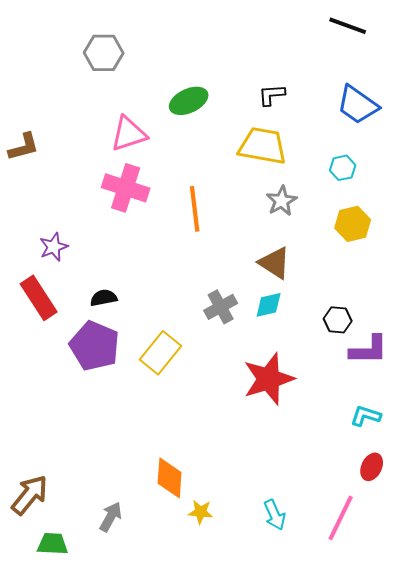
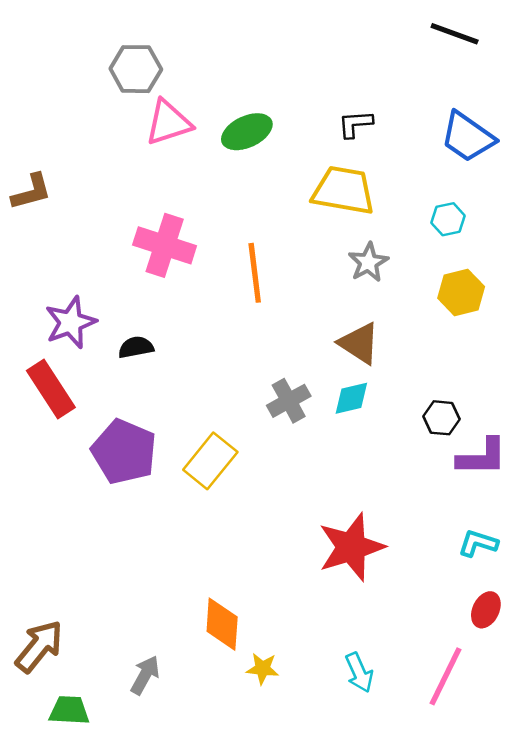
pink triangle: (129, 134) -> (169, 123), moved
purple star: (54, 247) -> (71, 322), size x1.4
black semicircle: (104, 298) -> (136, 347), moved
red star: (269, 379) -> (351, 547), moved

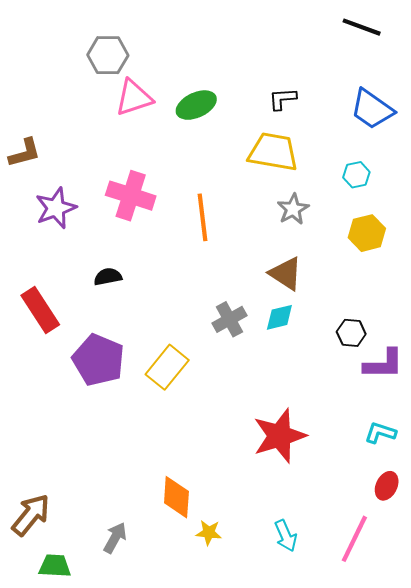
purple star: (71, 322) -> (56, 208), moved

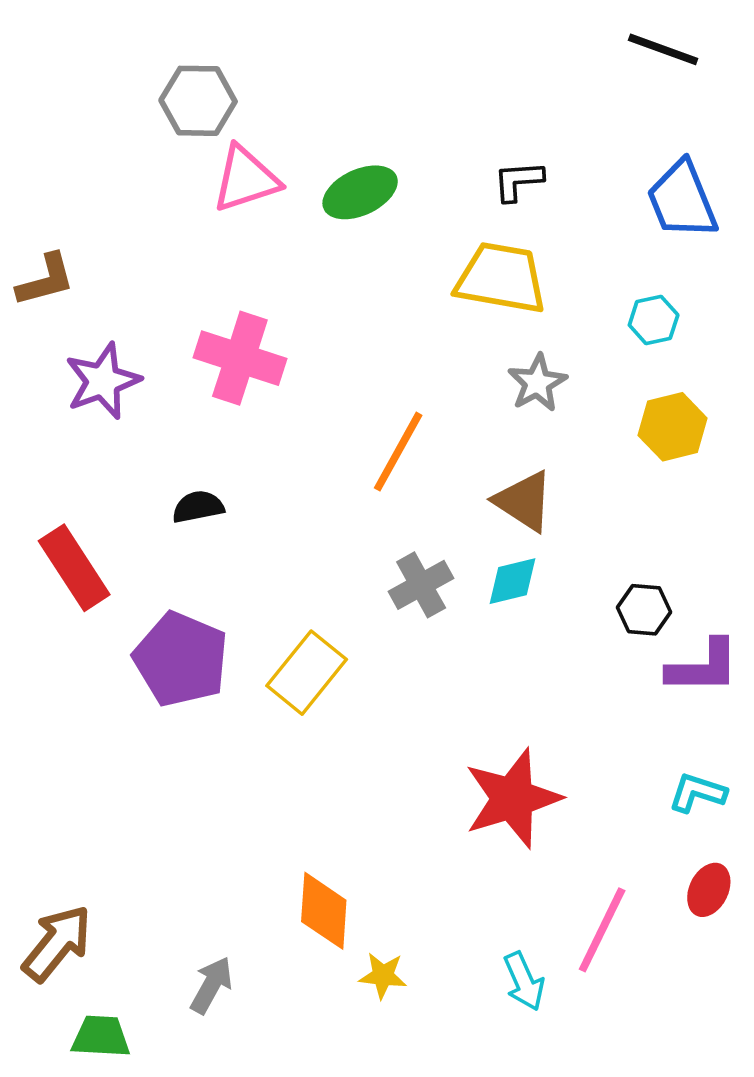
blue trapezoid: (372, 109) -> (682, 200), turned 33
orange line: (202, 217) -> (398, 452), moved, turned 36
pink line: (354, 539) -> (602, 930), moved

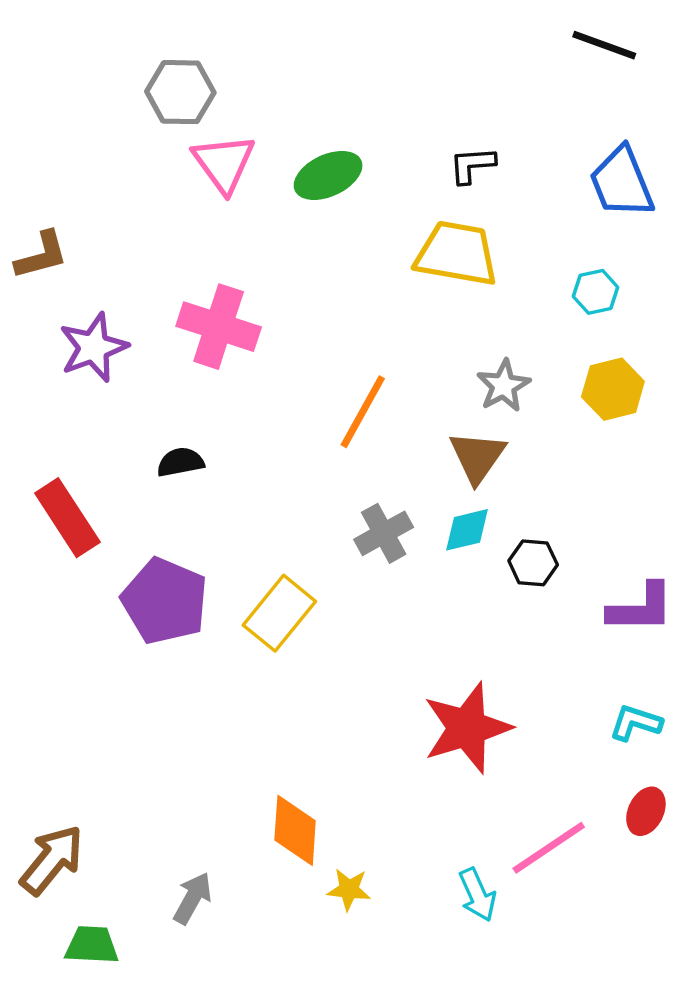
pink triangle: (246, 179) -> (224, 163), turned -48
gray star: (537, 383) -> (503, 386), moved
brown triangle: (524, 501) -> (477, 457), turned 32
black hexagon: (644, 610) -> (533, 563), moved
pink line: (602, 930) -> (549, 848), turned 30

